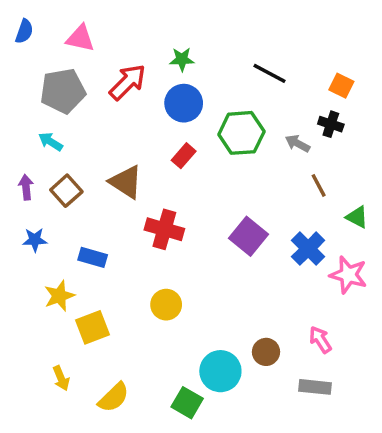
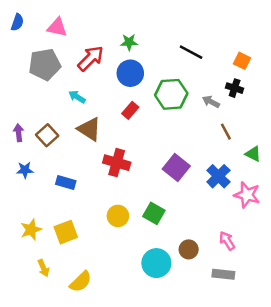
cyan arrow: (51, 142) -> (77, 97), moved
yellow star: (59, 296) -> (31, 230), moved
green square: (187, 403) -> (154, 213), moved

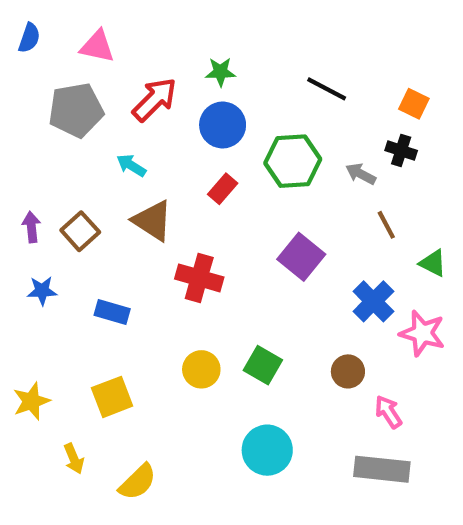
purple square: (176, 168) -> (301, 257), moved
yellow star: (31, 230) -> (31, 401), moved
brown circle: (189, 249) -> (348, 371), moved
gray rectangle: (223, 274) -> (382, 469), size x1.4

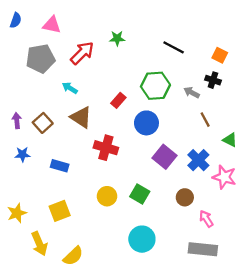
blue circle: (223, 125) -> (146, 123), moved
purple square: (301, 257) -> (165, 157), moved
yellow arrow: (74, 459) -> (39, 244), size x1.5

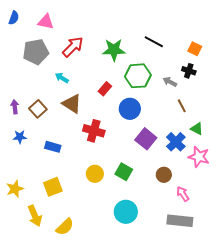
green star: (117, 38) -> (114, 50), moved, size x1.6
green triangle: (230, 140) -> (197, 129), moved

